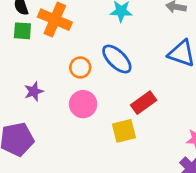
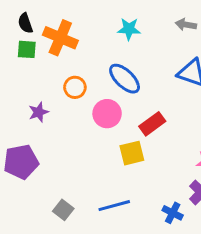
orange circle: (80, 67) -> (75, 87), moved
pink circle: (83, 104) -> (107, 114), moved

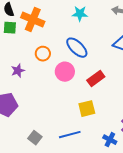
yellow square: (132, 153) -> (87, 109), moved

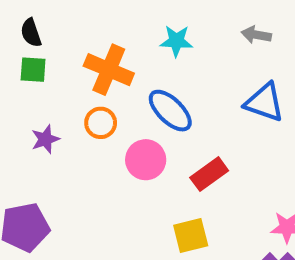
orange cross: (33, 20) -> (109, 70), moved
purple star: (18, 71) -> (45, 139), moved

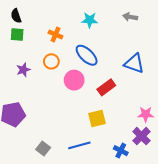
orange cross: (109, 70) -> (55, 35), size x0.6
blue triangle: (264, 102) -> (134, 64), moved

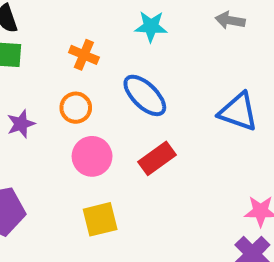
pink circle: (74, 80) -> (92, 156), moved
red rectangle: (106, 87) -> (157, 158), moved
yellow square: (97, 118) -> (100, 219), moved

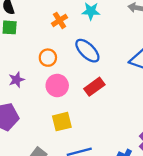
orange cross: (84, 55) -> (59, 20), moved, turned 35
purple star: (21, 124) -> (17, 80), moved

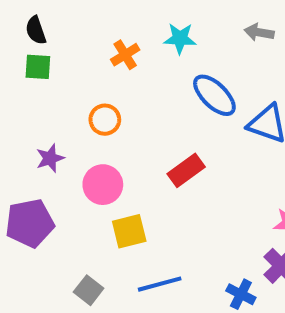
blue ellipse: (87, 51) -> (214, 95), moved
pink circle: (57, 86) -> (103, 185), moved

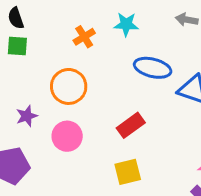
blue ellipse: (214, 95) -> (153, 68), turned -30
orange circle: (105, 120) -> (69, 86), size x1.5
yellow square: (129, 231) -> (128, 172), moved

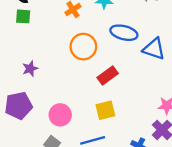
orange circle: (69, 86) -> (83, 47), moved
pink circle: (67, 136) -> (60, 115), moved

